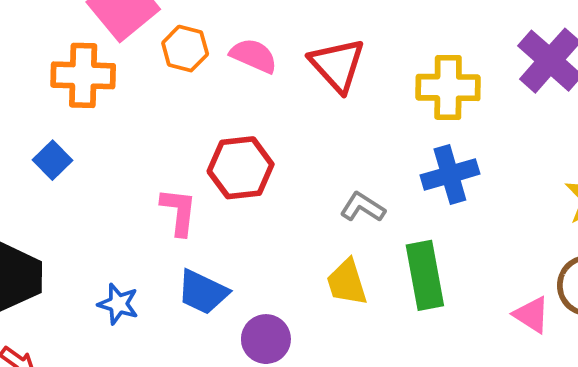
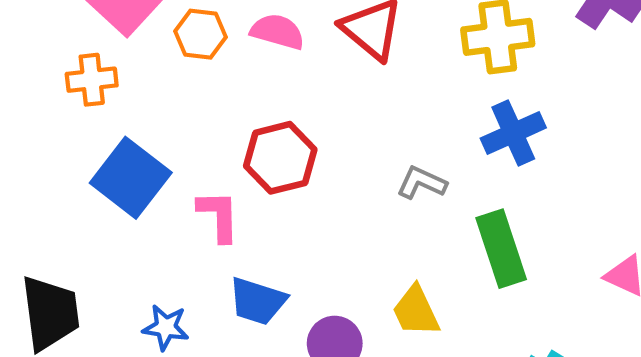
orange cross: (83, 75) -> (92, 80), size x0.7
blue square: (53, 160) -> (131, 178), moved, size x1.8
yellow trapezoid: (347, 282) -> (416, 311), moved

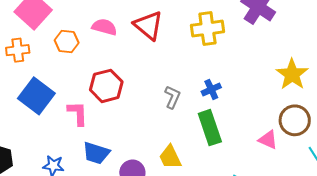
orange hexagon: (200, 34) -> (67, 41), moved
blue cross: (513, 133) -> (211, 89), moved, size x0.7
gray L-shape: (422, 183) -> (172, 97), turned 90

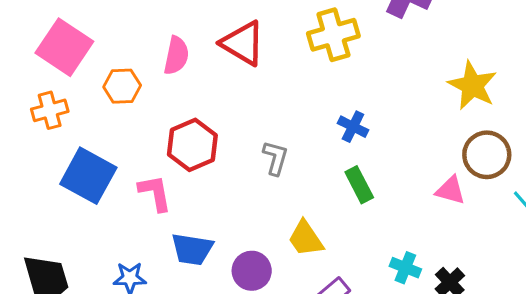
pink semicircle: (104, 27) -> (176, 56), turned 95
blue cross: (211, 89) -> (353, 127), turned -30
gray L-shape: (172, 97) -> (275, 158), moved
green rectangle: (210, 128) -> (359, 185), size x0.7

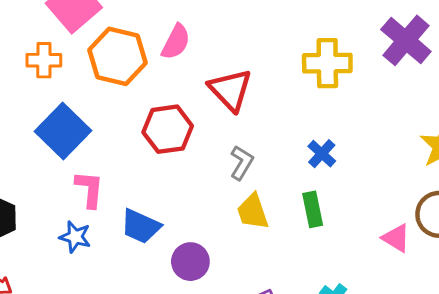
red triangle: (243, 43) -> (230, 90), moved
orange hexagon: (122, 86) -> (118, 56), size x1.6
pink L-shape: (155, 193) -> (89, 189), moved
yellow trapezoid: (306, 239) -> (253, 212), moved

